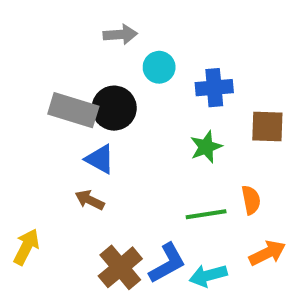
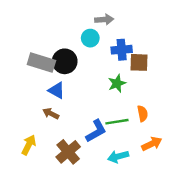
gray arrow: (120, 35) -> (104, 19), moved
brown square: (267, 126) -> (139, 62), moved
yellow arrow: (26, 247) -> (29, 145), moved
blue L-shape: (167, 263) -> (96, 131), moved

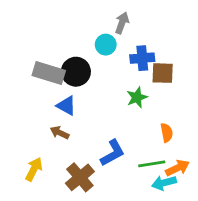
gray arrow: (104, 19) -> (122, 23), turned -66
green line: (117, 122) -> (152, 164), moved
cyan arrow: (118, 157) -> (164, 183), moved

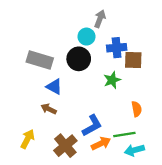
black circle: (76, 72) -> (79, 59), moved
orange arrow: (178, 168) -> (101, 143), moved

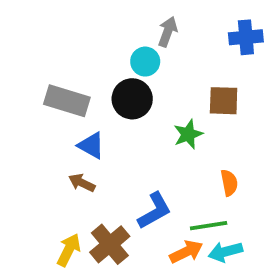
blue cross: (117, 48) -> (246, 37), moved
yellow arrow: (27, 139) -> (69, 250), moved
orange arrow: (101, 143) -> (186, 252), moved

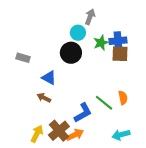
blue cross: (246, 37) -> (118, 41), moved
gray rectangle: (67, 101) -> (23, 58), moved, size x0.6
green star: (188, 134) -> (101, 43), moved
green line: (209, 226) -> (104, 103), moved, turned 48
orange arrow: (186, 252) -> (75, 135), moved

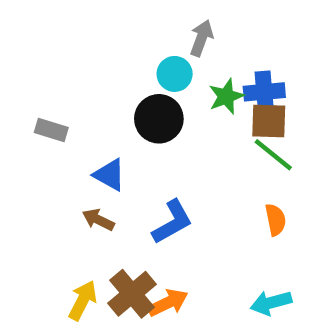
green line: (104, 103) -> (273, 155), moved
blue L-shape: (83, 113) -> (172, 222), moved

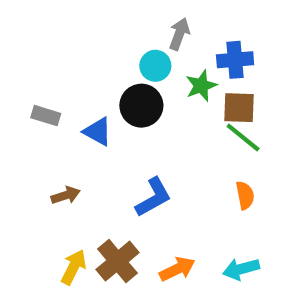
blue cross: (264, 92) -> (235, 60), moved
blue triangle: (110, 175) -> (98, 132), moved
brown arrow: (98, 220) -> (66, 195), moved, turned 136
orange arrow: (168, 303) -> (177, 269), moved

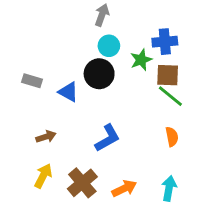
gray arrow: (179, 34) -> (102, 15), moved
yellow arrow: (74, 267) -> (43, 176), moved
cyan arrow: (241, 269) -> (169, 188), turned 115

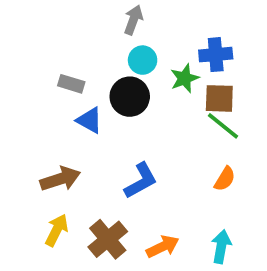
gray rectangle: (32, 81) -> (71, 84), moved
brown arrow: (46, 137) -> (60, 179), size x1.5
orange semicircle: (172, 137) -> (225, 179), turned 42

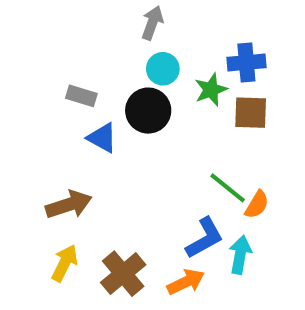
green line: (223, 126) -> (228, 188), moved
blue L-shape: (141, 181) -> (205, 238), moved
cyan arrow: (221, 247) -> (240, 255), moved

